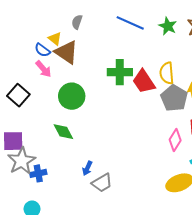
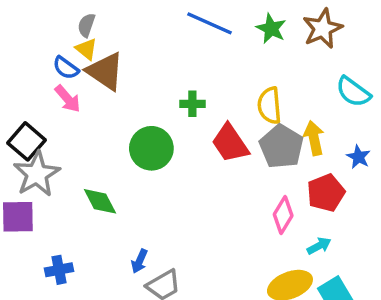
gray semicircle: (77, 22) -> (86, 25), moved
green cross: (120, 72) -> (192, 104), size x0.6
red trapezoid: (144, 81) -> (230, 143), moved
green circle: (72, 96) -> (151, 148), moved
gray star: (22, 161) -> (37, 174), moved

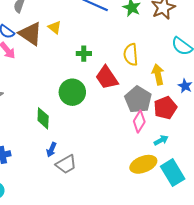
yellow triangle: (86, 49) -> (55, 27), moved
gray pentagon: (281, 147) -> (138, 100), moved
green circle: (151, 148) -> (72, 92), moved
green diamond: (100, 201) -> (43, 118), moved, turned 30

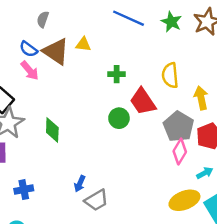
yellow triangle: (55, 27) -> (83, 44), turned -32
green circle: (72, 92) -> (119, 118), moved, size x0.7
green diamond: (43, 118) -> (52, 130), moved

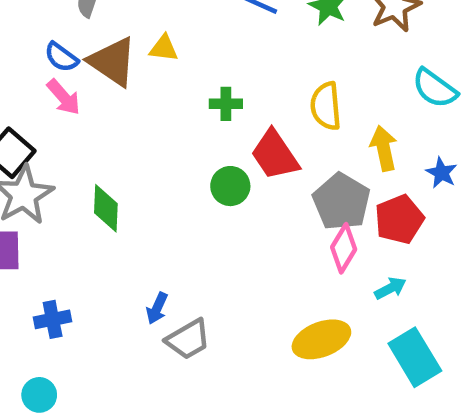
yellow ellipse: (184, 200) -> (321, 339), moved

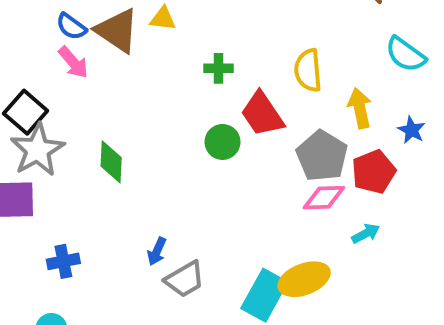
pink diamond: (344, 248) -> (324, 198), turned 57
cyan rectangle: (415, 357) -> (264, 295), moved, turned 60

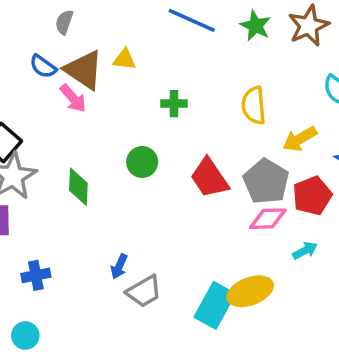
pink arrow: (73, 62) -> (73, 98), moved
yellow arrow: (360, 108) -> (300, 139), turned -108
red trapezoid: (262, 114) -> (209, 178), moved
green circle: (222, 142) -> (142, 162), moved

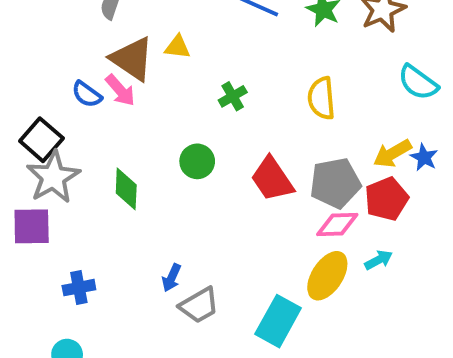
blue semicircle: (43, 66) -> (87, 94), moved
green cross: (174, 104) -> (233, 96), turned -30
yellow arrow: (300, 139) -> (392, 153), moved
gray pentagon: (266, 181) -> (335, 183), turned 30
yellow ellipse: (250, 291) -> (327, 276), moved, turned -36

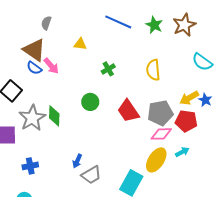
brown triangle: (132, 59) -> (34, 50), moved
gray star: (53, 177) -> (32, 118), moved
red pentagon: (386, 199) -> (186, 121), turned 30

